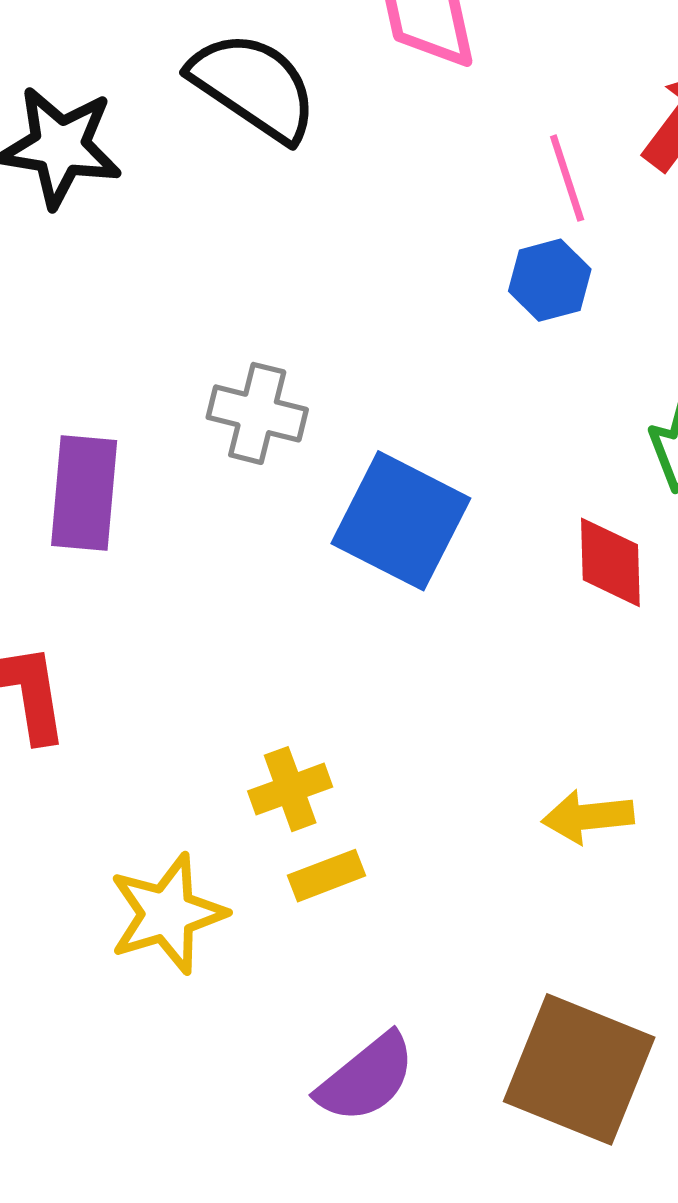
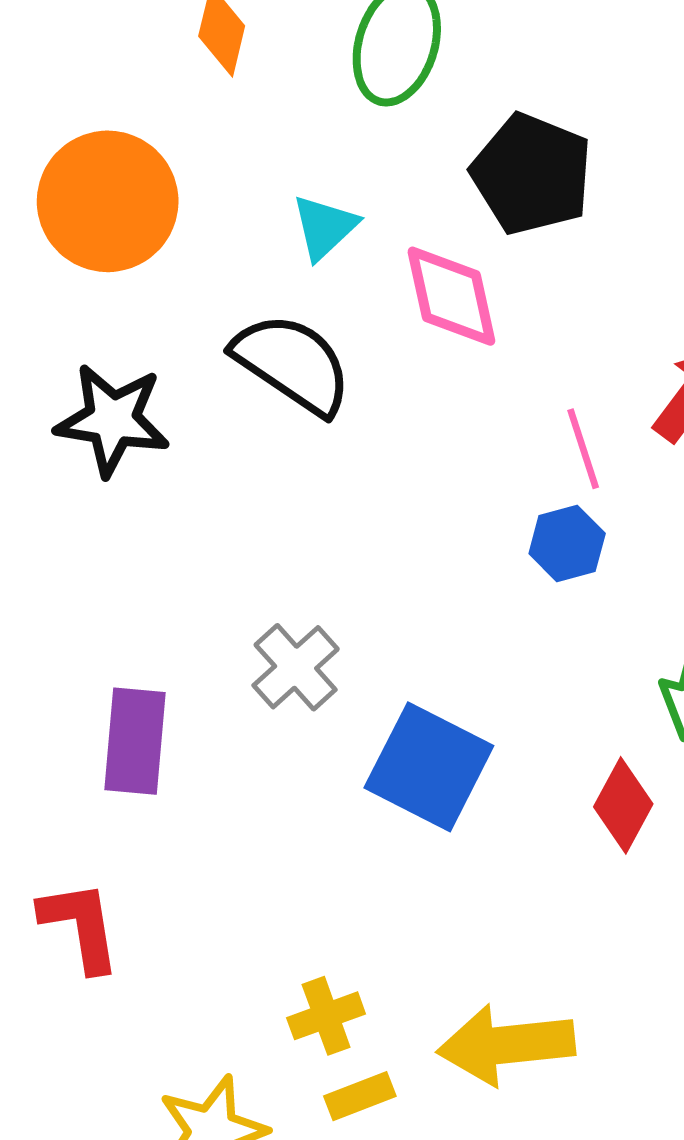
gray cross: (257, 413) -> (296, 667), turned 34
red diamond: (610, 562) -> (623, 805), turned 30
yellow arrow: (588, 817) -> (506, 1045), moved, size x1.6

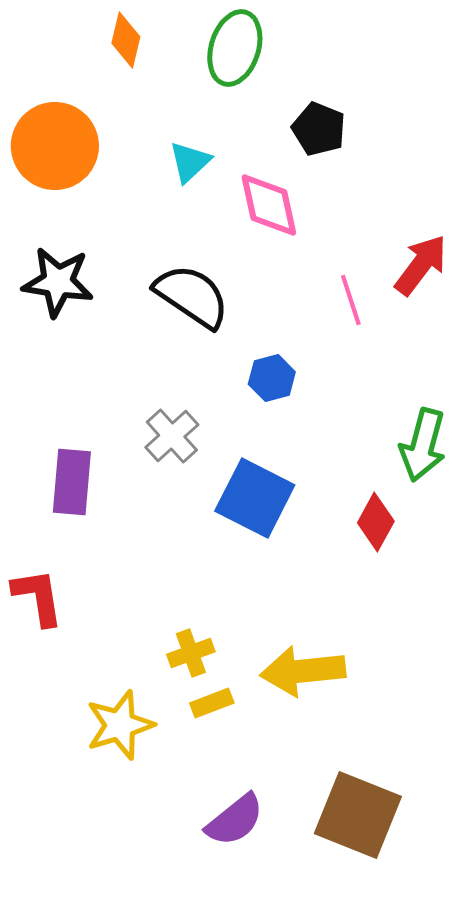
black pentagon: (532, 174) -> (319, 129), size x0.7
black semicircle: (292, 364) -> (192, 296), moved
blue hexagon: (567, 544) -> (272, 378), moved

